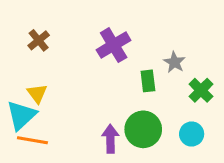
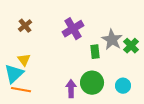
gray star: (174, 62) -> (112, 40), size x1.5
green cross: (201, 90) -> (131, 46), moved

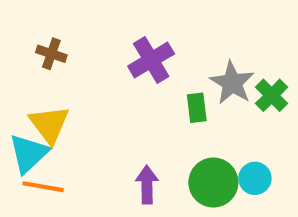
brown cross: (25, 26) -> (51, 54), turned -32
yellow triangle: (24, 60) -> (49, 124), size x1.5
green circle: (92, 83) -> (213, 183), moved

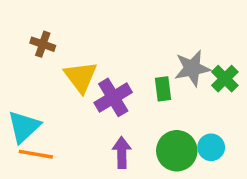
purple cross: (151, 60) -> (113, 97), moved
gray star: (232, 83) -> (192, 68), turned 30
yellow triangle: (49, 124) -> (81, 77), moved

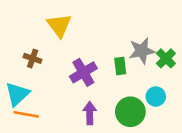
brown cross: (43, 44) -> (33, 58), moved
yellow triangle: (81, 77) -> (59, 25), moved
cyan circle: (211, 147) -> (156, 97), moved

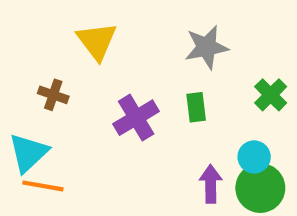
gray star: (142, 51) -> (206, 47), moved
green circle: (130, 112) -> (260, 188), moved
purple arrow: (90, 113) -> (211, 184), moved

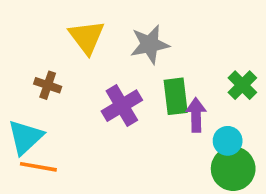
gray star: (206, 47) -> (150, 44), moved
green rectangle: (196, 107) -> (176, 96), size x1.4
purple arrow: (211, 184) -> (196, 115), moved

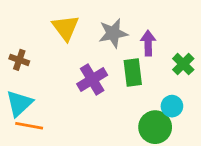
brown cross: (48, 85) -> (19, 60), moved
purple arrow: (196, 115) -> (148, 43), moved
green circle: (233, 169) -> (155, 127), moved

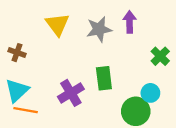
purple arrow: (148, 43) -> (130, 22), moved
green rectangle: (133, 72) -> (104, 78), moved
purple cross: (92, 79) -> (71, 93), moved

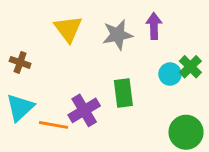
cyan circle: (150, 93) -> (170, 74), moved
orange line: (26, 110) -> (54, 125), moved
green circle: (136, 111) -> (186, 132), moved

